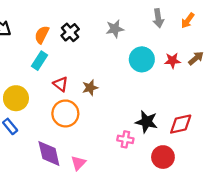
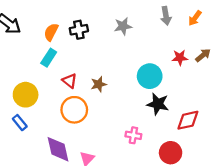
black cross: (70, 32) -> (79, 30), turned 30
cyan circle: (142, 59) -> (150, 76), moved
black star: (147, 122) -> (158, 104), moved

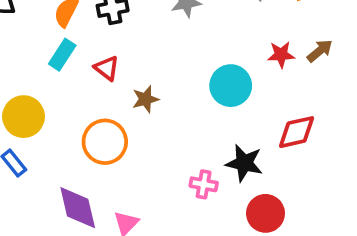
red triangle: (70, 81) -> (107, 68), moved
black star: (158, 104) -> (244, 163), moved
red diamond: (188, 120) -> (297, 132), moved

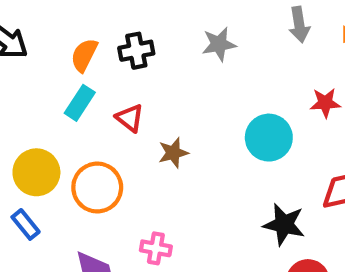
orange circle: (105, 142) -> (97, 188), moved
pink cross: (204, 184) -> (156, 248), moved

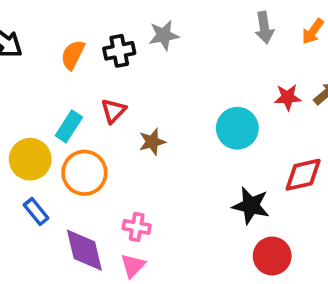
gray star: (219, 44) -> (164, 35), moved
cyan rectangle: (80, 103) -> (69, 126), moved
red triangle: (130, 118) -> (113, 111), turned 36
blue rectangle: (26, 224) -> (36, 211), moved

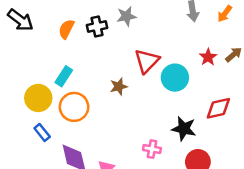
red star: (288, 97) -> (208, 57), turned -30
red triangle: (113, 111) -> (147, 61), moved, size x1.5
pink cross: (137, 227) -> (152, 149), moved

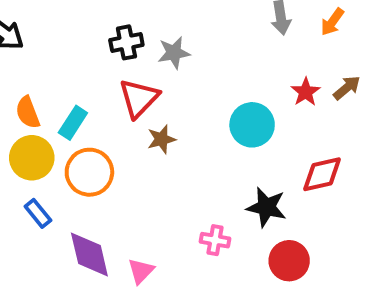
gray star: (126, 16) -> (174, 53), moved
orange semicircle: (66, 29) -> (28, 112), moved, turned -48
red triangle: (147, 61) -> (139, 98), moved

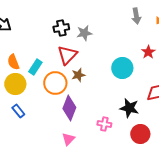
orange circle: (89, 172) -> (55, 83), moved
purple diamond: (89, 255) -> (69, 108), moved, turned 35

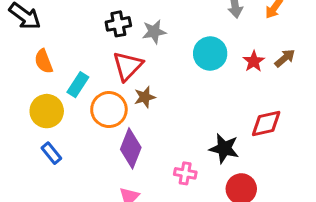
orange semicircle: (13, 62) -> (44, 61), moved
cyan circle: (122, 68) -> (210, 53), moved

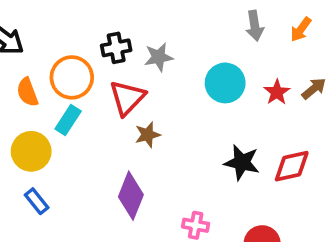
orange circle: (109, 110) -> (72, 77), moved
black star: (224, 148) -> (242, 162), moved

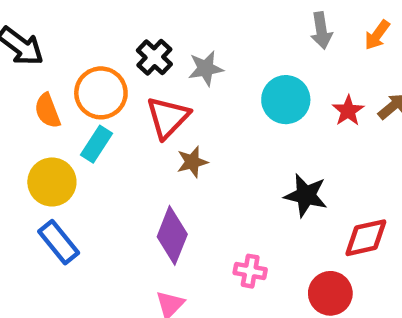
black cross: (116, 48) -> (154, 57), turned -36
red diamond: (292, 166) -> (366, 238), moved
blue rectangle: (37, 201) -> (59, 242), size x1.4

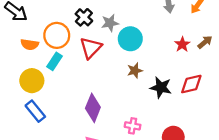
cyan circle: (286, 100) -> (130, 39), moved
orange semicircle: (47, 111) -> (30, 44), turned -60
brown star: (192, 162) -> (135, 70), moved
red diamond: (366, 238) -> (191, 84), moved

